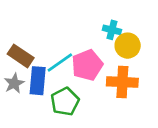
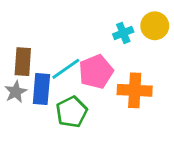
cyan cross: (112, 30) -> (123, 33), turned -36
yellow circle: (128, 46) -> (155, 26), moved
brown rectangle: (21, 56) -> (23, 62), turned 60

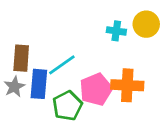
cyan cross: (123, 33) -> (116, 31), turned 30
pink pentagon: (96, 72) -> (96, 89), moved

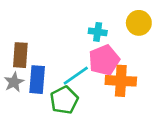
cyan cross: (116, 31) -> (98, 32), moved
cyan line: (62, 65) -> (76, 76), moved
pink pentagon: (96, 89) -> (104, 60), moved

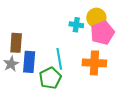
yellow circle: (139, 23) -> (96, 18), moved
pink pentagon: (104, 60) -> (102, 33), moved
cyan line: (76, 76) -> (59, 59), turned -65

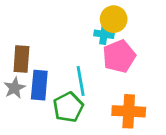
yellow circle: (96, 18) -> (114, 19), moved
pink pentagon: (102, 33) -> (119, 56), moved
orange cross: (94, 63) -> (129, 111), moved

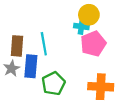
cyan line: (81, 81) -> (44, 44), moved

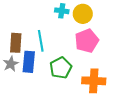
cyan cross: (81, 27) -> (62, 11), moved
green pentagon: (53, 83) -> (61, 68), moved

